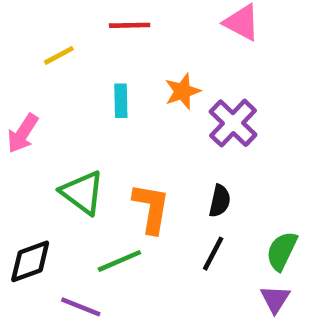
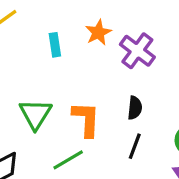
green triangle: (82, 193) -> (35, 114), turned 32

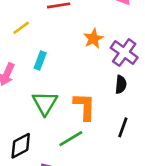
cyan rectangle: (55, 45) -> (40, 60), moved, turned 30
black semicircle: (135, 108) -> (121, 84), moved

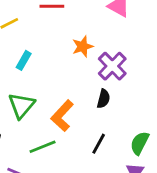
orange L-shape: (85, 107) -> (62, 116), turned -148

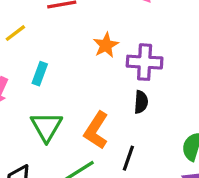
purple cross: (112, 66) -> (145, 62), turned -32
black line: (99, 144) -> (128, 158), moved

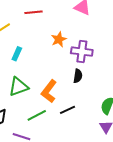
green triangle: (46, 127) -> (18, 87), turned 35
black line: (128, 158) -> (67, 110), turned 42

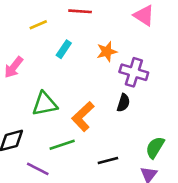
cyan rectangle: (17, 54) -> (64, 49), moved
black line: (67, 110) -> (108, 161), moved

